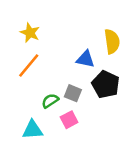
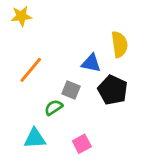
yellow star: (30, 33) -> (21, 16), moved, turned -30
gray square: (73, 93) -> (71, 90), moved
pink square: (69, 120) -> (82, 144), moved

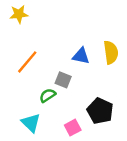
yellow semicircle: (119, 44) -> (111, 52), moved
black pentagon: (113, 90) -> (100, 111), moved
cyan triangle: (35, 138) -> (31, 123), turned 48

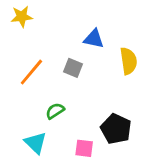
blue triangle: (81, 56) -> (94, 39), moved
gray square: (63, 80) -> (73, 68), moved
pink square: (73, 128) -> (84, 148), turned 35

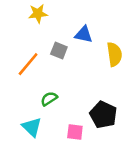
yellow star: (22, 17) -> (38, 14), moved
gray square: (73, 68) -> (59, 51), moved

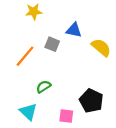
yellow semicircle: (114, 54) -> (101, 47), turned -42

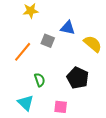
green semicircle: (43, 87) -> (40, 80), turned 104
black pentagon: (91, 101) -> (78, 78), moved

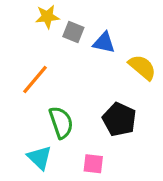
gray square: (48, 41) -> (73, 32), moved
green semicircle: (40, 80) -> (61, 122), size x1.5

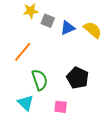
blue triangle: (104, 43) -> (68, 28), turned -35
yellow semicircle: (142, 67) -> (93, 30), moved

